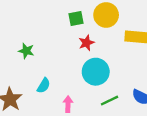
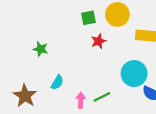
cyan circle: (96, 72) -> (134, 74), moved
green line: (110, 101) -> (102, 97), moved

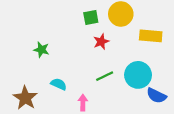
cyan semicircle: (57, 82) -> (59, 84), turned -96
green line: (102, 97) -> (105, 76), moved

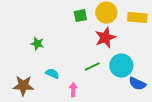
yellow rectangle: (151, 36) -> (137, 18), moved
red star: (101, 42) -> (105, 38), moved, size x1.5
brown star: (25, 98) -> (23, 86), turned -30

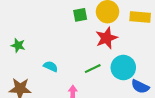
green star: (37, 44) -> (18, 45), moved
cyan semicircle: (52, 74) -> (51, 66), moved

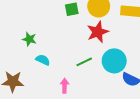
green star: (18, 45) -> (29, 39), moved

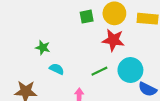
red star: (98, 32) -> (113, 40), turned 30

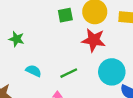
green star: (43, 48) -> (16, 39), moved
green line: (99, 71) -> (69, 73), moved

